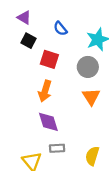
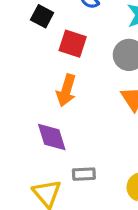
purple diamond: (48, 122) -> (52, 137), moved

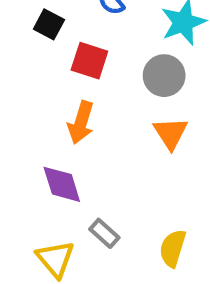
gray rectangle: (84, 174) -> (104, 233), turned 45

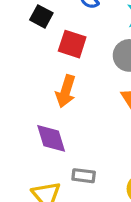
gray rectangle: (104, 233) -> (84, 176), turned -35

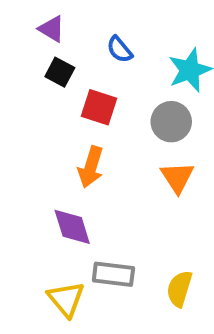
gray rectangle: (84, 176) -> (113, 274), size x1.4

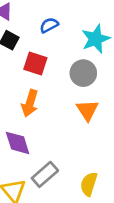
blue semicircle: (120, 49) -> (49, 25), turned 102
gray rectangle: (113, 274) -> (45, 174), turned -48

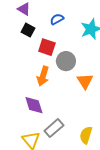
gray circle: (83, 73) -> (66, 61), moved

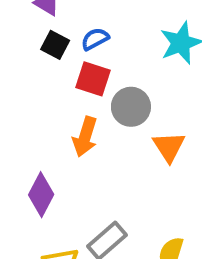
blue semicircle: (57, 19) -> (95, 39), moved
purple diamond: (34, 105) -> (41, 195), moved, turned 45

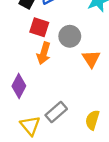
red square: (93, 79) -> (39, 27), moved

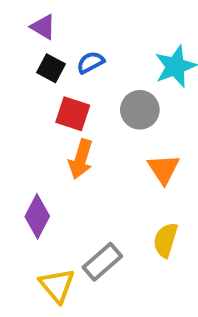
gray circle: (70, 36) -> (140, 110), moved
yellow semicircle: (92, 120) -> (166, 240), moved

